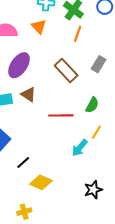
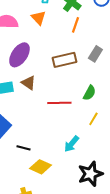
brown rectangle: (66, 70) -> (64, 60), turned -60
cyan arrow: (80, 148) -> (71, 144), moved
black line: (23, 162) -> (23, 148), turned 56
black star: (93, 190) -> (90, 174), size x1.4

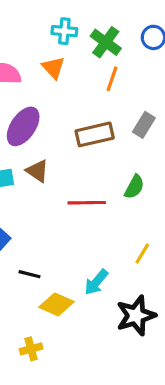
yellow line: (93, 119) -> (142, 254), moved
cyan arrow: (71, 144) -> (96, 282), moved

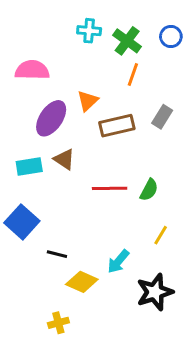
orange triangle: (53, 68) -> (88, 101), moved, turned 30
green semicircle: (134, 187) -> (149, 190), moved

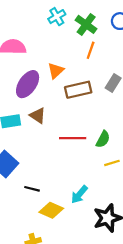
cyan cross: (89, 31) -> (57, 17), turned -36
yellow line: (161, 235) -> (112, 163), moved, turned 42

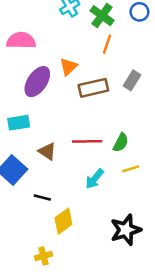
brown triangle: (38, 116) -> (47, 151), moved
cyan arrow: (79, 194) -> (95, 179), moved
yellow diamond: (51, 210) -> (63, 221), turned -60

